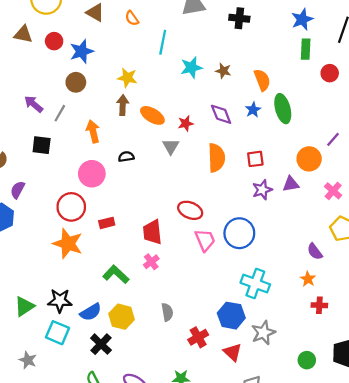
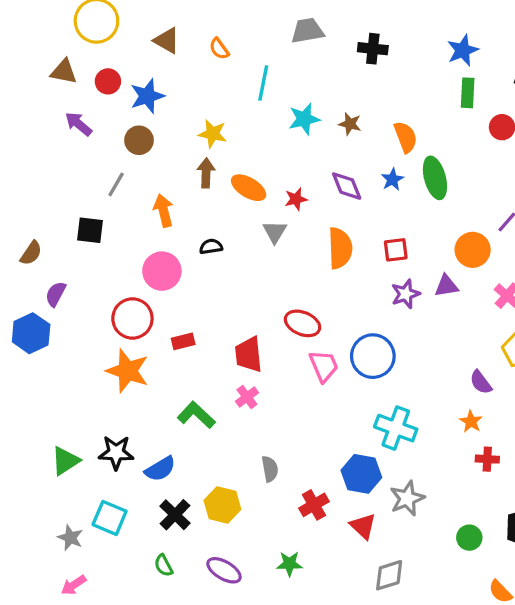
purple arrow: (34, 104) -> (78, 124), moved
yellow hexagon: (122, 317) -> (222, 505), moved
cyan square: (58, 333) -> (110, 518), moved

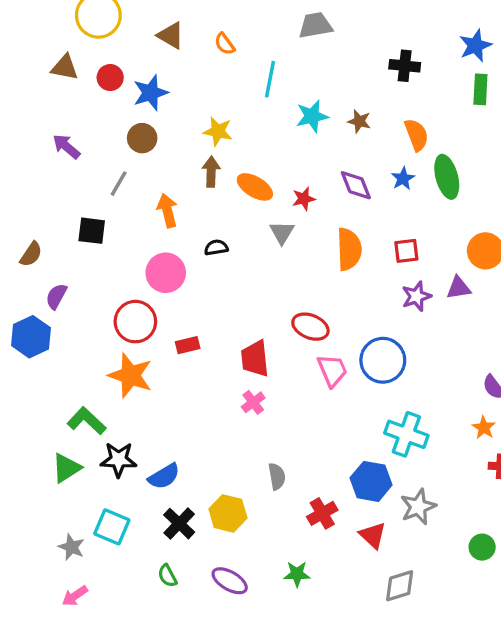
black cross: (373, 49) -> (405, 66), moved
purple arrow: (78, 124) -> (66, 147), moved
green L-shape: (196, 415) -> (87, 421), moved

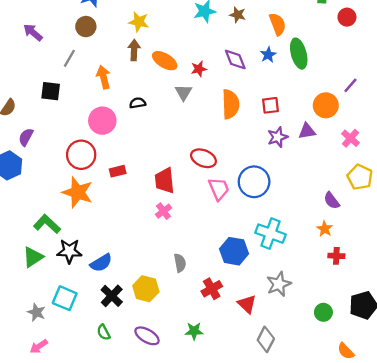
blue hexagon: (371, 481) -> (234, 251), moved
gray diamond: (400, 586) -> (266, 339), turned -45

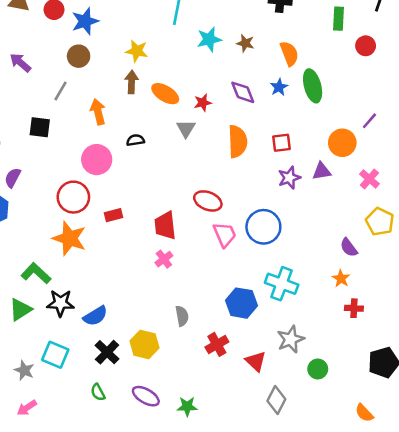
green circle: (323, 312) -> (318, 369), moved
green star: (194, 331) -> (187, 406), moved

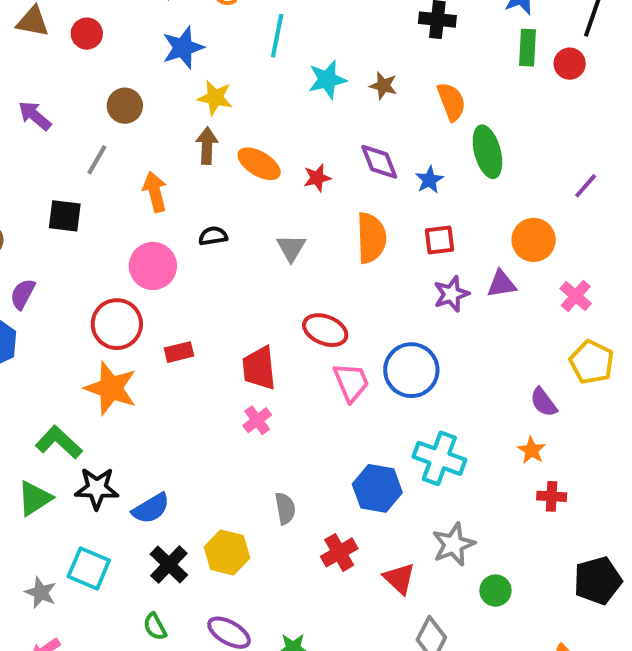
blue star: (85, 21) -> (183, 48), moved
red circle: (366, 46) -> (570, 64), moved
blue star: (279, 87) -> (429, 180), moved
purple line: (369, 121) -> (586, 186), moved
gray triangle: (186, 129) -> (291, 248), moved

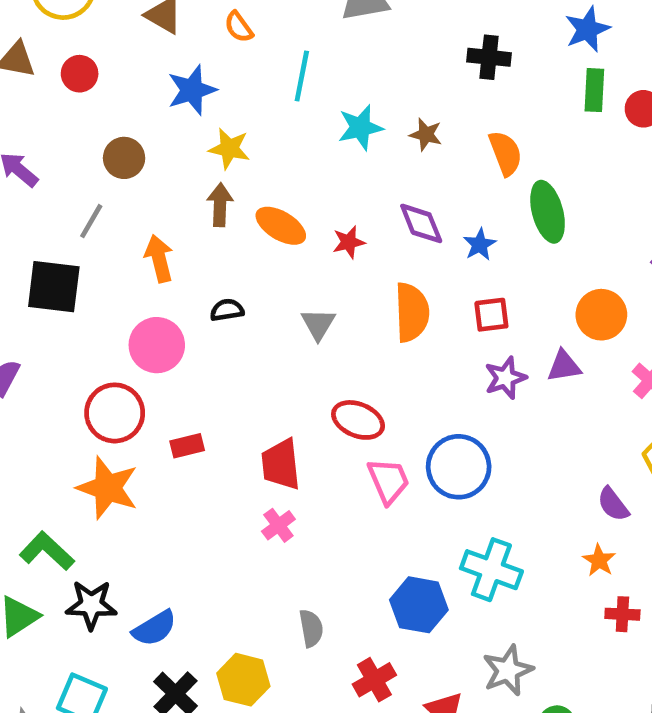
black square: (65, 216) -> (54, 287), size x1.4

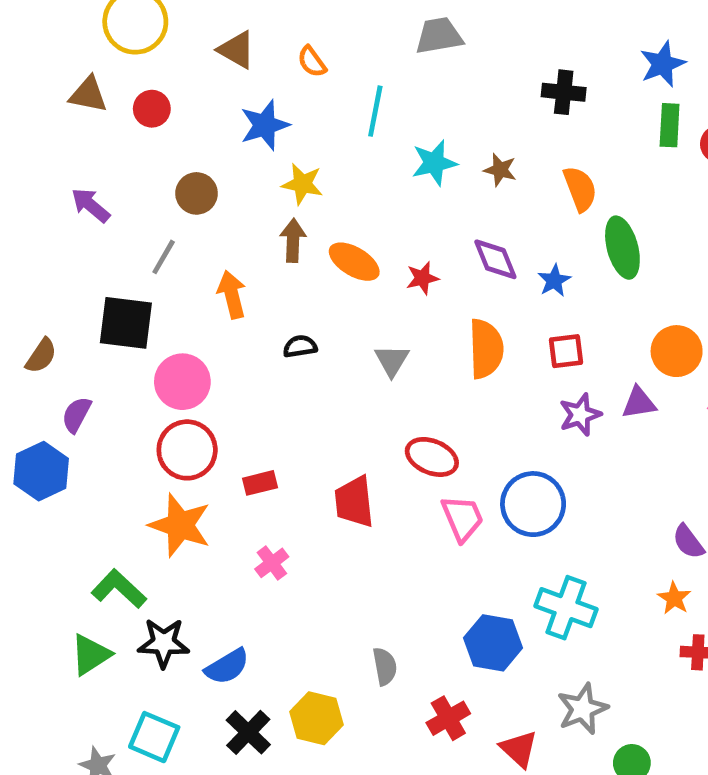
pink circle: (157, 345) -> (182, 382), moved
pink cross: (278, 525) -> (272, 563), moved

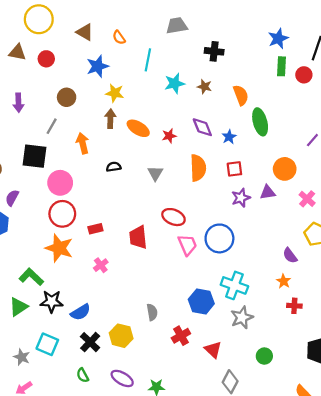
black cross: (564, 92) -> (214, 51), moved
purple arrow: (91, 205) -> (18, 103), turned -132
gray star: (582, 709) -> (242, 318), moved

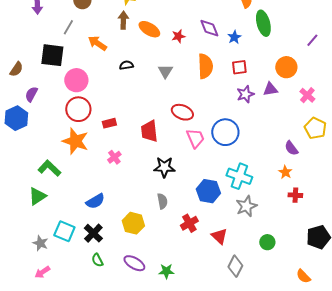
orange arrow: (83, 143) -> (97, 43), turned -42
black star: (52, 301) -> (164, 167), moved
black cross: (90, 342) -> (93, 233), moved

